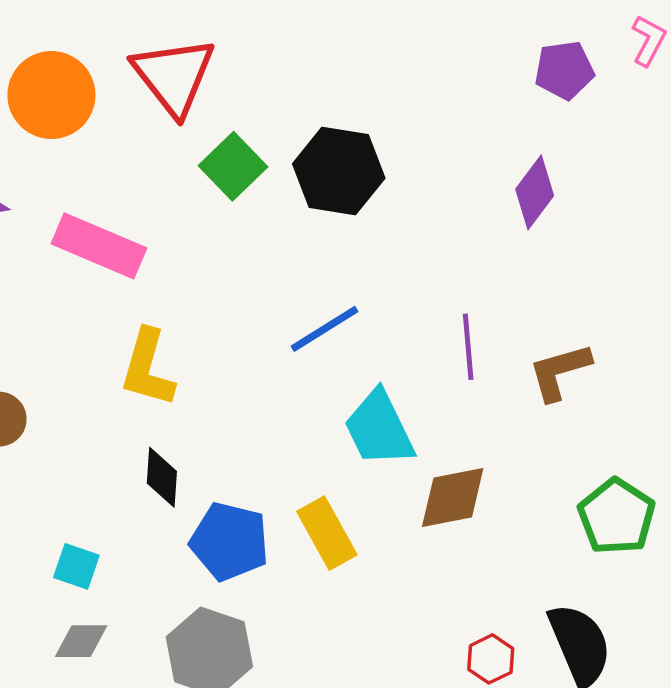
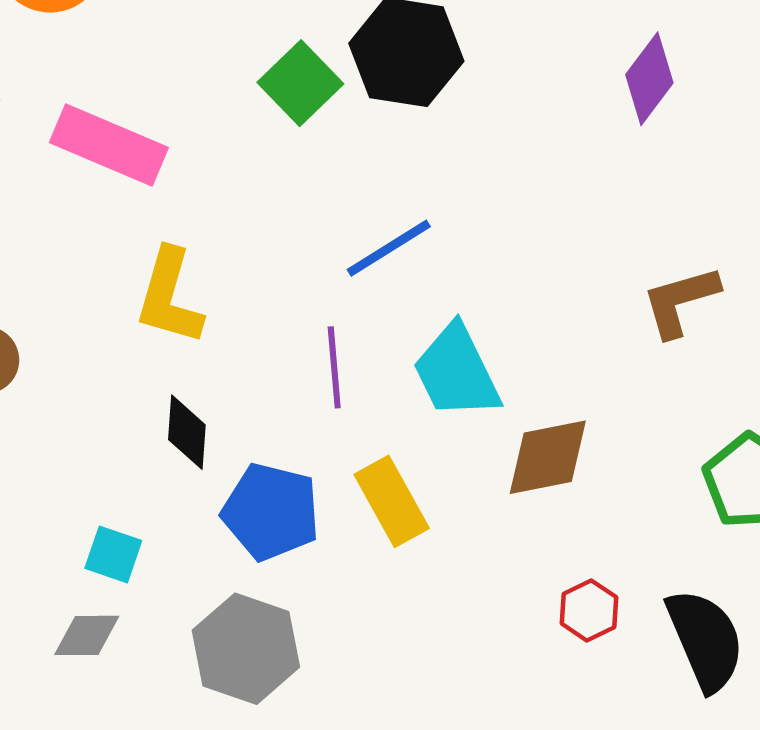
green square: (233, 166) -> (300, 83), moved
purple line: (468, 347) -> (334, 367), moved
cyan square: (76, 566) -> (113, 554), moved
red hexagon: (491, 659) -> (589, 610), moved

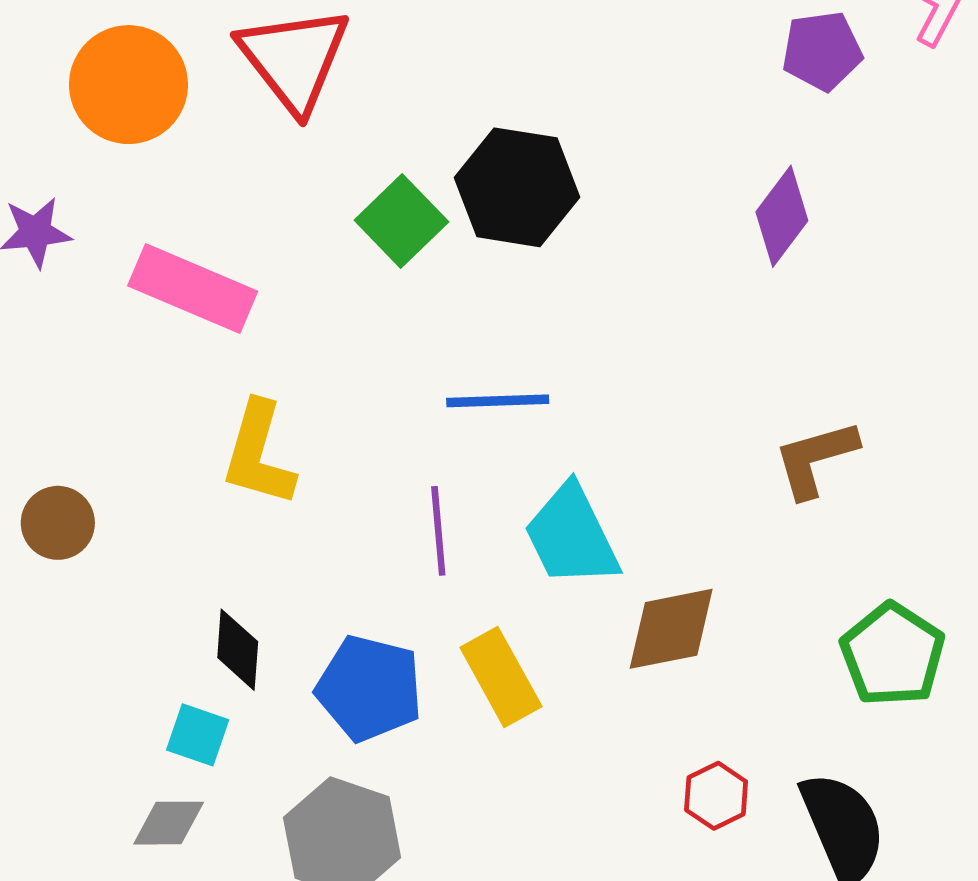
blue line: (389, 248) -> (498, 401), turned 30
black diamond: (187, 432) -> (238, 650), moved

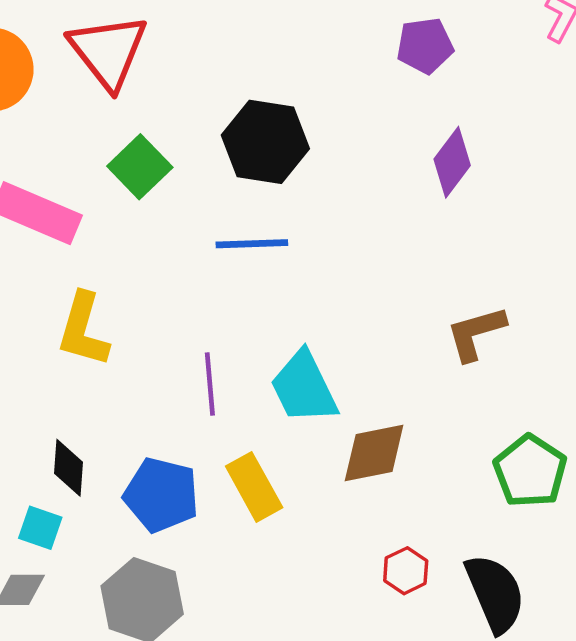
purple pentagon: (822, 51) -> (425, 46), moved
green square: (401, 221) -> (140, 167), moved
blue line: (498, 401) -> (252, 244), moved

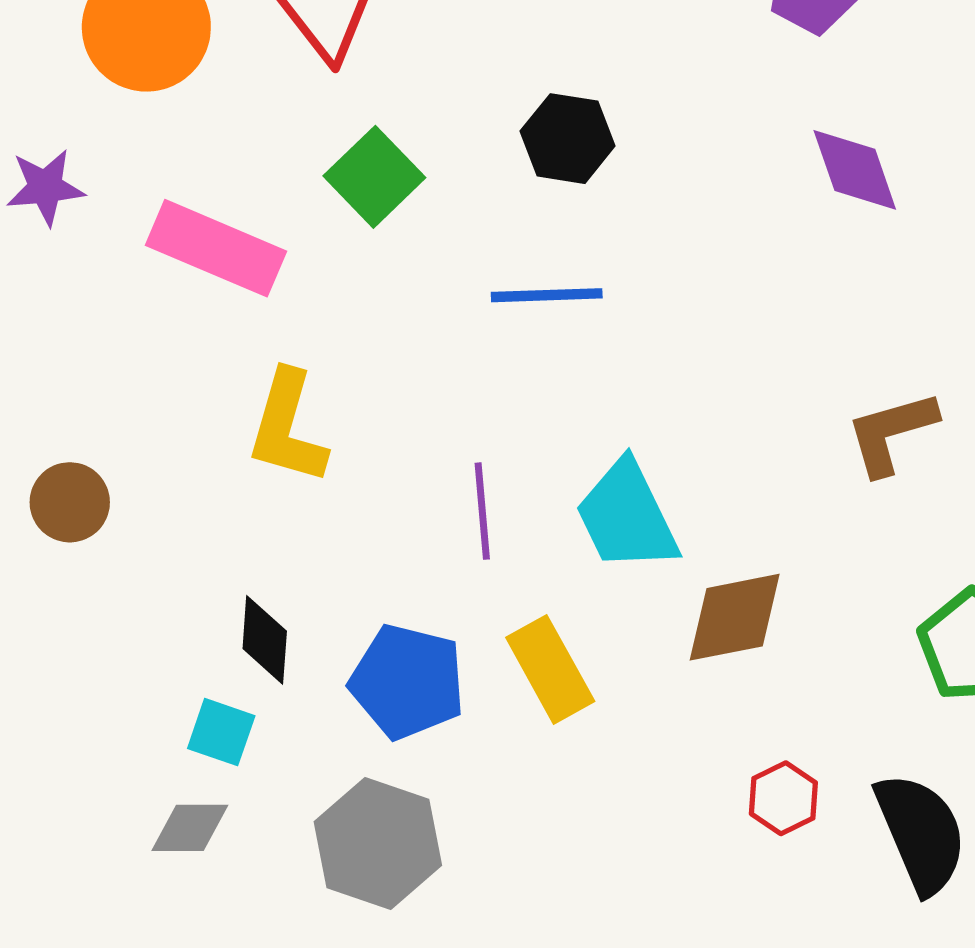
black hexagon: (265, 142) -> (568, 139), size x0.7
purple diamond: (452, 162) -> (855, 170), turned -56

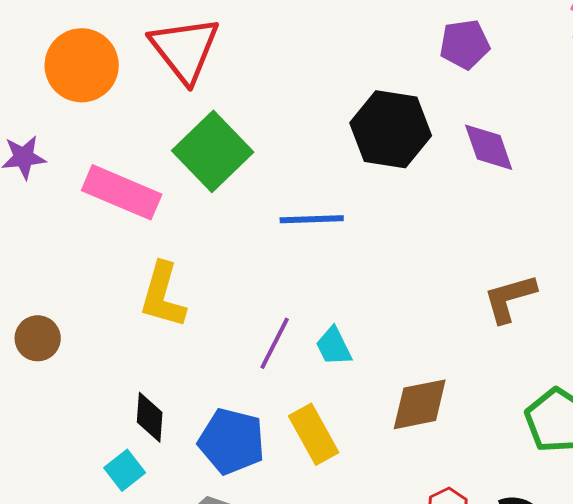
black hexagon: (568, 139) -> (391, 129), moved, size x1.5
green square: (374, 177) -> (213, 151), size x1.4
purple line: (482, 511) -> (275, 343), turned 32
cyan trapezoid: (627, 516) -> (334, 346), moved, size x0.6
cyan square: (221, 732) -> (125, 470), turned 33

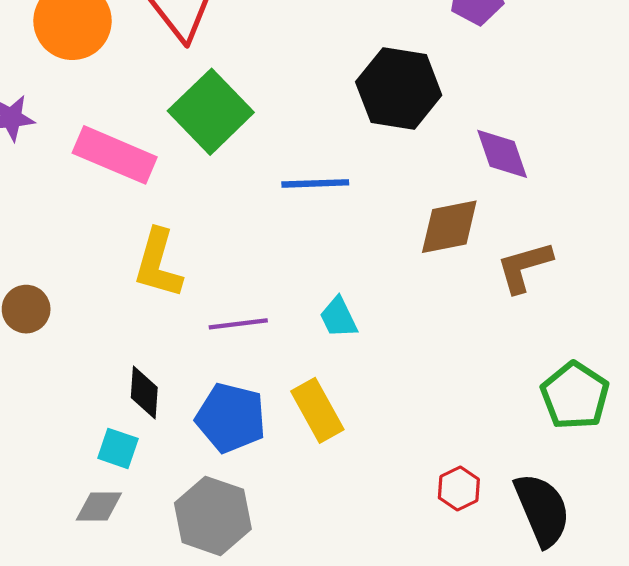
purple diamond: (489, 147) -> (502, 154), moved
purple line: (275, 343) -> (238, 324), moved, turned 56
brown diamond: (420, 404) -> (449, 227), moved
cyan square: (125, 470) -> (118, 448), turned -33

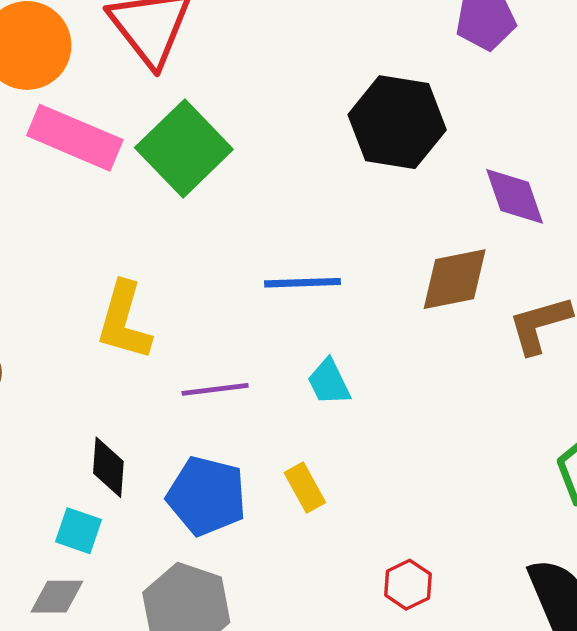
pink rectangle: (115, 155) -> (75, 138), moved
blue line: (315, 183) -> (303, 283), moved
yellow rectangle: (317, 410) -> (305, 488), size x0.7
red hexagon: (459, 489) -> (408, 585), moved

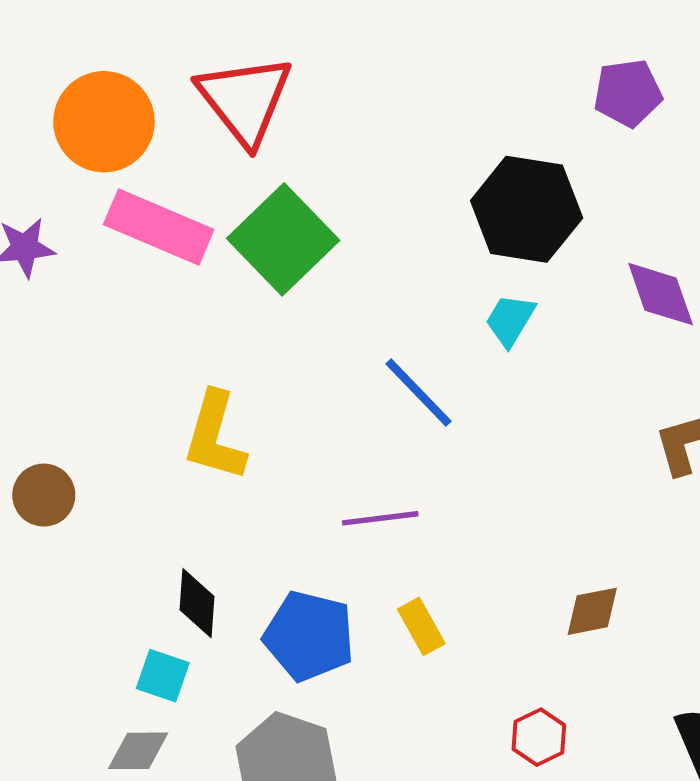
brown diamond: (455, 279) -> (592, 611), moved, size x0.7
blue line: (303, 283) -> (419, 392), turned 48
cyan trapezoid: (329, 382) -> (510, 320), moved, turned 57
purple line: (215, 389) -> (380, 518), moved

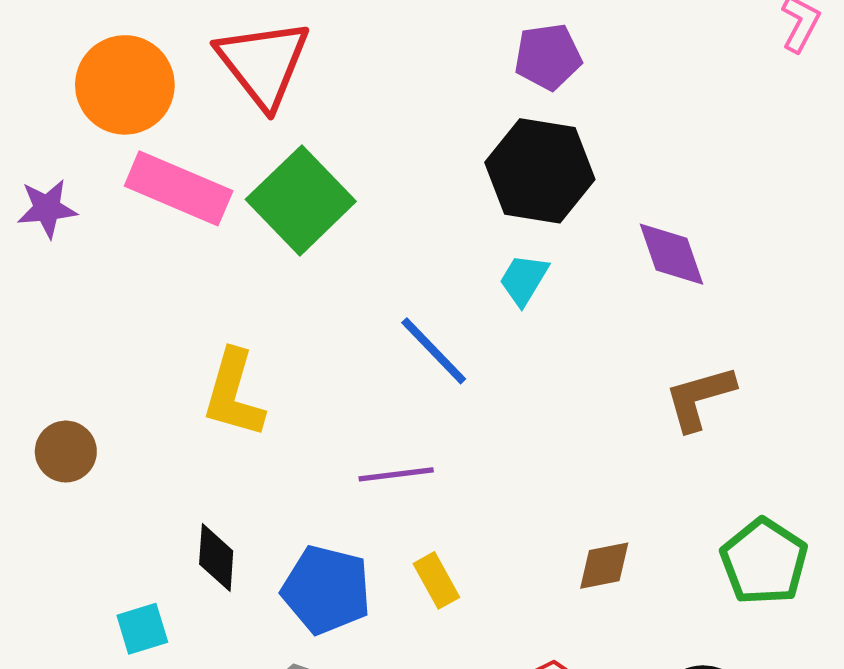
purple pentagon: (628, 93) -> (548, 57), moved
cyan square: (163, 676) -> (142, 629), moved, turned -36

